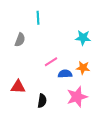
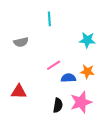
cyan line: (38, 18) -> (49, 19), moved
gray semicircle: (20, 40) -> (21, 42), turned 56
black semicircle: (42, 101) -> (58, 105), moved

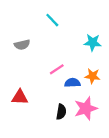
cyan line: (49, 19) -> (52, 20), turned -40

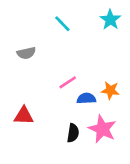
cyan star: (93, 42) -> (110, 20), moved, turned 30
pink star: (86, 108) -> (102, 129), turned -30

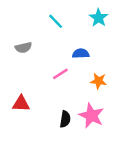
blue semicircle: (86, 98) -> (81, 54), moved

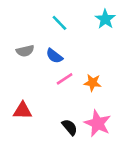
blue semicircle: (81, 54) -> (54, 56), moved, turned -140
orange star: (99, 81) -> (93, 83), moved
black semicircle: (65, 119) -> (70, 127), turned -49

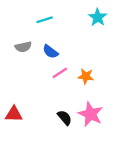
cyan line: (59, 23) -> (45, 20), moved, turned -63
red triangle: (23, 111) -> (14, 114), moved

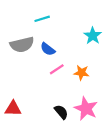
cyan star: (98, 17) -> (93, 36), moved
gray semicircle: (23, 47) -> (22, 45), size x1.5

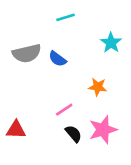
cyan line: (42, 19) -> (66, 17), moved
pink line: (57, 69) -> (64, 110), moved
pink star: (86, 109) -> (103, 130), turned 30

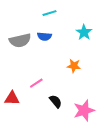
blue semicircle: (57, 59) -> (44, 36), moved, turned -32
pink line: (64, 110) -> (36, 83), moved
pink star: (103, 130) -> (84, 110), moved

